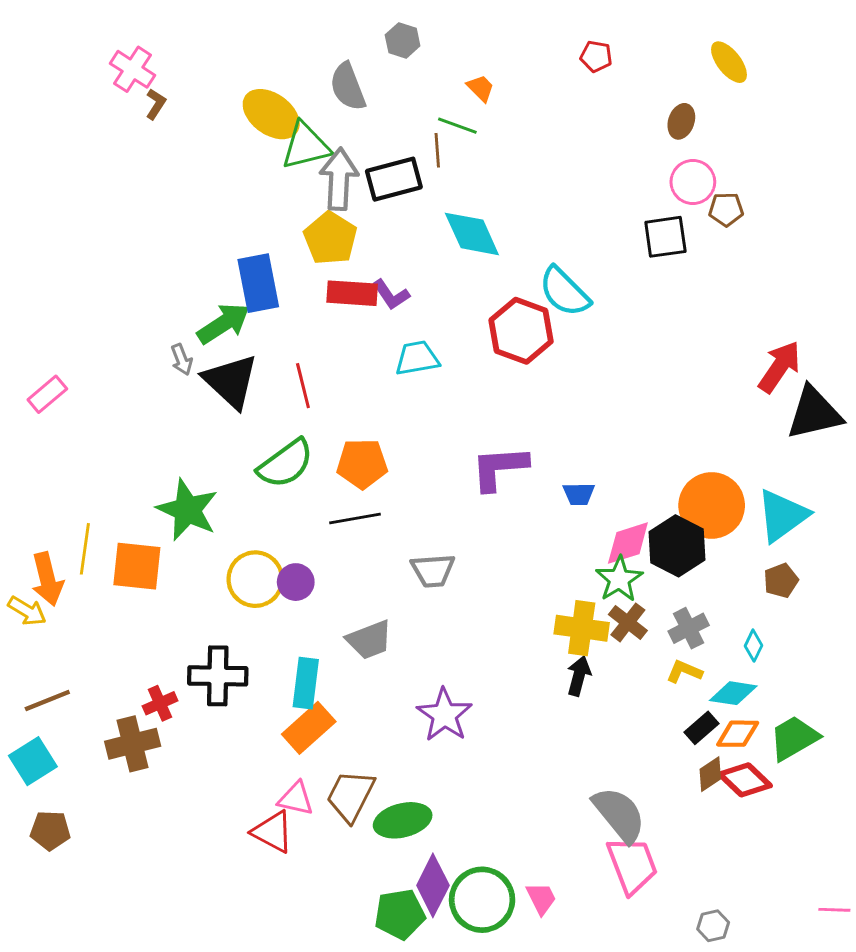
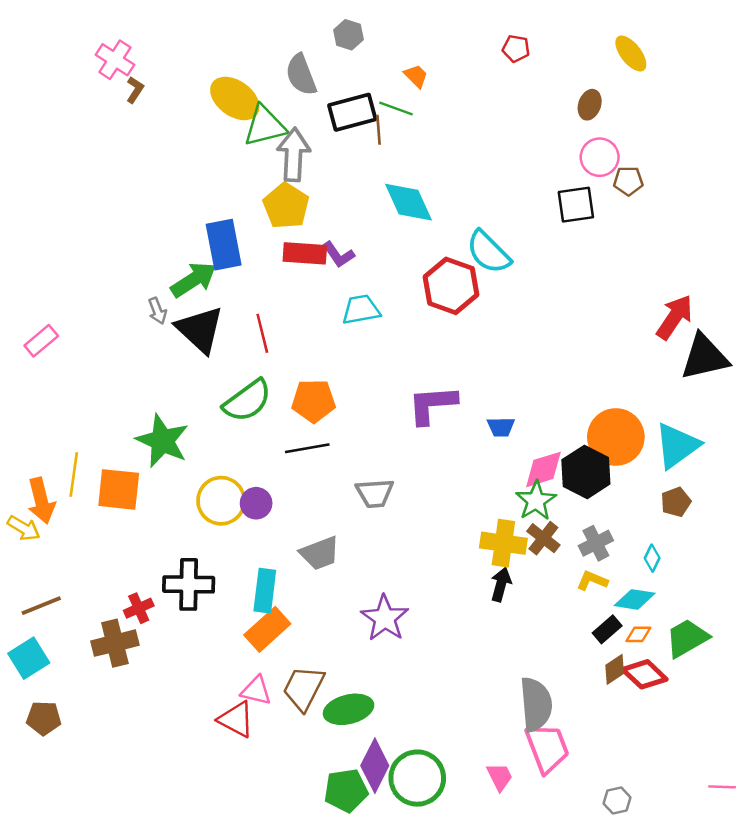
black rectangle: (394, 179) -> (352, 112), moved
orange diamond: (738, 734) -> (638, 634), size x0.7
gray semicircle: (619, 815) -> (536, 704), turned 34
pink trapezoid: (541, 898) -> (500, 777), moved

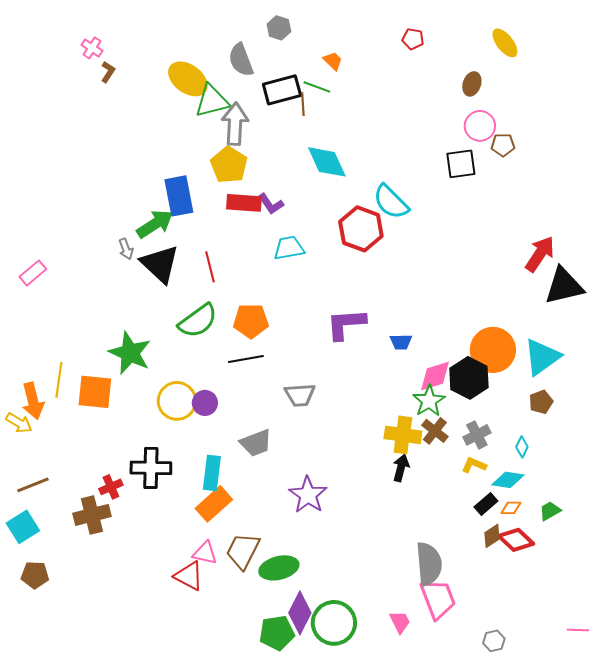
pink cross: (115, 60) -> (92, 48), size x0.7
green trapezoid: (687, 638) -> (550, 511), size x0.6

